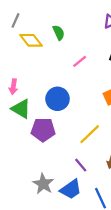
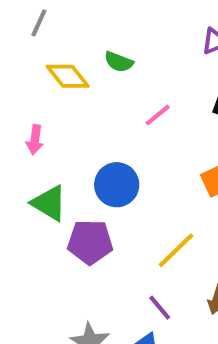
gray line: (16, 20) -> (39, 23), moved
green semicircle: (59, 33) -> (119, 62), turned 136
pink arrow: (13, 87) -> (35, 140), moved

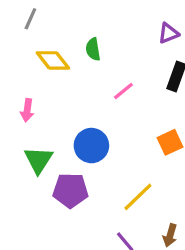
green semicircle: (119, 62) -> (93, 49), turned 60
green triangle: (49, 203) -> (38, 160), turned 32

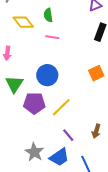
pink line: (123, 91) -> (52, 37), moved, turned 48
yellow line: (138, 197) -> (61, 107), moved

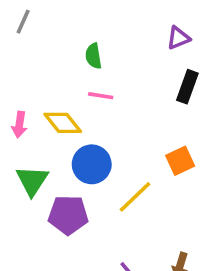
yellow diamond: (23, 22) -> (63, 123), moved
yellow line: (61, 107) -> (135, 197), moved

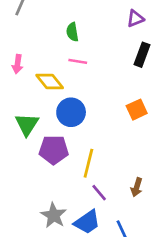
pink arrow: (19, 125) -> (17, 64), moved
yellow line: (135, 197) -> (88, 163), moved, turned -32

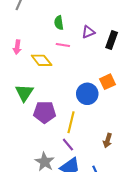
purple triangle: (135, 19) -> (88, 32), moved
blue circle: (71, 112) -> (87, 94), moved
purple line: (99, 193) -> (68, 145), moved

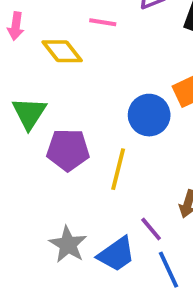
purple line: (68, 145) -> (151, 229), moved

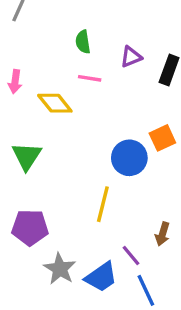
purple pentagon: (68, 150) -> (30, 227), moved

